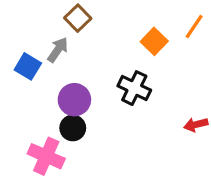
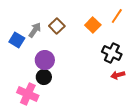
brown square: (78, 18) -> (57, 26), moved
black cross: (134, 88) -> (112, 53), moved

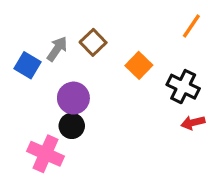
orange square: (93, 25) -> (139, 65), moved

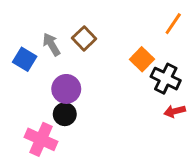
gray arrow: (57, 49) -> (51, 44), turned -65
orange square: (139, 65) -> (142, 59), moved

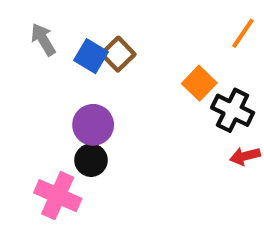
gray arrow: (51, 44) -> (43, 40), moved
blue square: (25, 59) -> (91, 56), moved

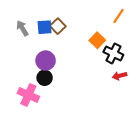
gray arrow: (43, 40) -> (22, 28), moved
blue square: (91, 56) -> (45, 27), turned -35

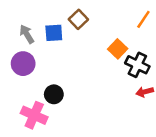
brown square: (58, 26) -> (78, 19), moved
purple circle: (46, 61) -> (23, 64), moved

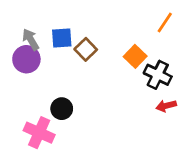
brown square: (78, 19) -> (86, 49), moved
purple circle: (23, 64) -> (26, 59), moved

